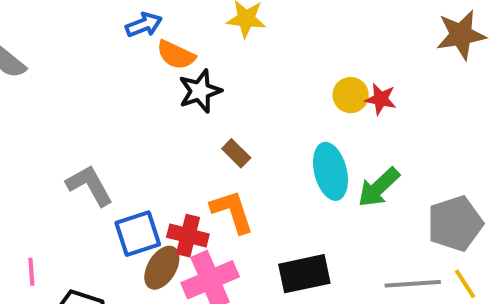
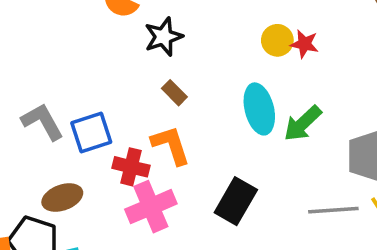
black star: (200, 91) -> (164, 37), moved
blue square: (138, 234) -> (91, 132), moved
brown ellipse: (162, 268) -> (62, 198), moved, turned 39
black rectangle: (304, 274) -> (236, 201), turned -48

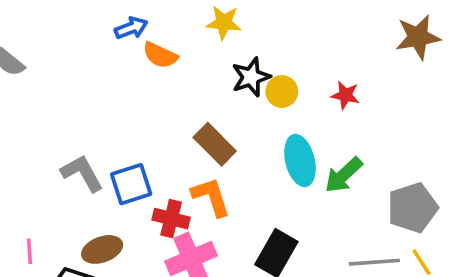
black star: (164, 37) -> (251, 77), moved
yellow circle: (277, 40) -> (282, 92), moved
brown rectangle: (174, 93) -> (215, 144), size x1.6

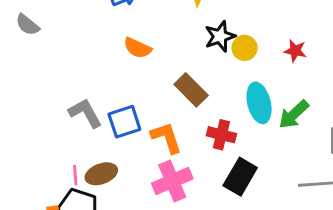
orange semicircle: (160, 55) -> (137, 48), moved
orange L-shape: (211, 197) -> (166, 138), moved
red cross: (171, 219) -> (221, 135), moved
pink line: (29, 251) -> (75, 175), moved

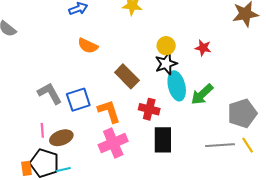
black star: (220, 36) -> (166, 64), moved
pink line: (75, 175) -> (42, 130), moved
black rectangle: (240, 177) -> (163, 140), turned -30

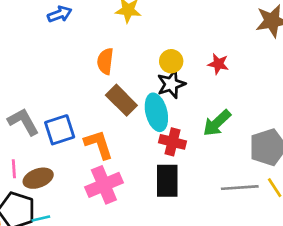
orange semicircle: (88, 46) -> (105, 61), moved, turned 72
cyan ellipse: (177, 86) -> (156, 112), moved
red cross: (149, 109) -> (173, 142), moved

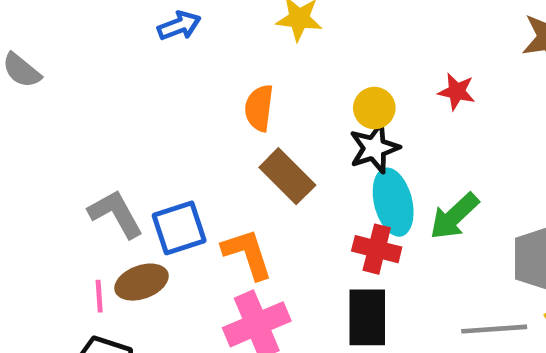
red star: (218, 64) -> (457, 92), moved
cyan ellipse: (156, 112) -> (393, 202), moved
brown ellipse: (38, 178) -> (142, 282), moved

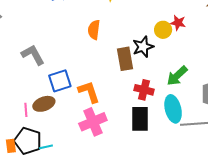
yellow circle: (374, 108) -> (163, 30), moved
brown rectangle: (287, 176) -> (125, 59), moved, turned 35
cyan ellipse: (393, 202) -> (173, 109), moved
gray L-shape: (116, 214) -> (33, 55), moved

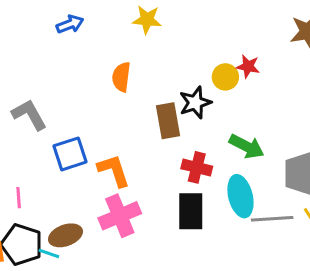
green arrow: (177, 76) -> (247, 146), turned -110
brown ellipse: (44, 104) -> (65, 235), moved
cyan line: (46, 147) -> (49, 253), turned 32

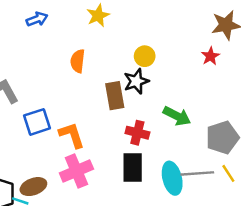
yellow star: (147, 20) -> (98, 16), turned -30
red star: (248, 66) -> (210, 56), moved, turned 30
yellow circle: (225, 77) -> (145, 56), moved
cyan ellipse: (240, 196) -> (172, 178), moved

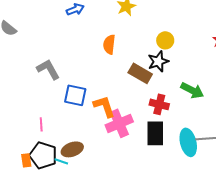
brown rectangle: (115, 96) -> (140, 73), turned -50
blue square: (37, 122) -> (75, 95), turned 30
pink cross: (76, 171) -> (119, 123), moved

